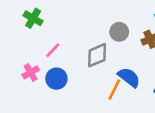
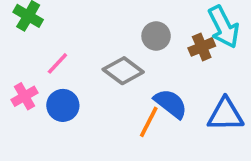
gray diamond: (97, 55) -> (123, 71), turned 60

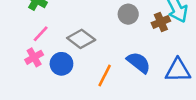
pink line: (57, 63) -> (41, 34), moved
gray diamond: (123, 71) -> (81, 39), moved
orange line: (149, 122) -> (105, 76), moved

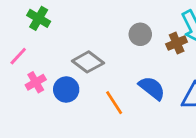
pink line: (41, 34) -> (18, 56), moved
orange line: (105, 76) -> (114, 103), turned -60

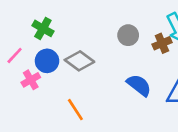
green cross: (39, 18) -> (43, 28), moved
blue circle: (66, 90) -> (47, 61), moved
orange line: (114, 103) -> (75, 110), moved

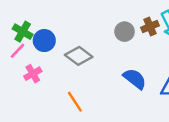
green cross: (43, 28) -> (23, 32), moved
brown cross: (162, 43) -> (150, 27), moved
blue circle: (47, 61) -> (44, 41), moved

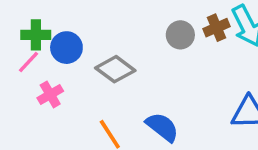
green cross: (23, 32) -> (36, 35), turned -30
blue semicircle: (135, 79) -> (162, 127), moved

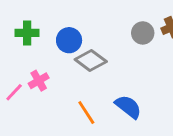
blue circle: (66, 48) -> (69, 40), moved
pink line: (29, 62) -> (14, 92), moved

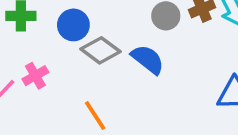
blue semicircle: (128, 107) -> (148, 59), moved

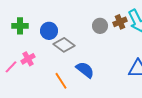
blue semicircle: (148, 59) -> (85, 70), moved

